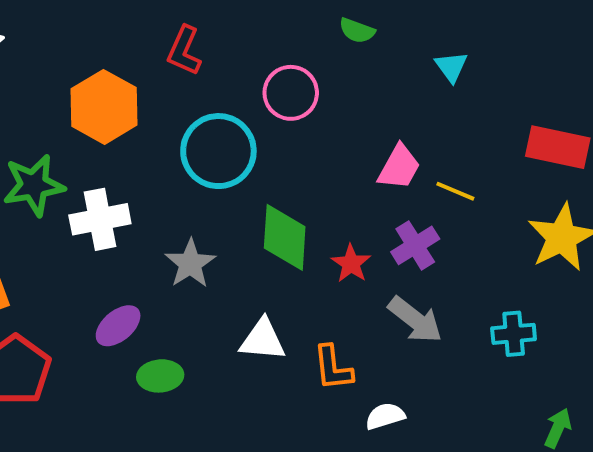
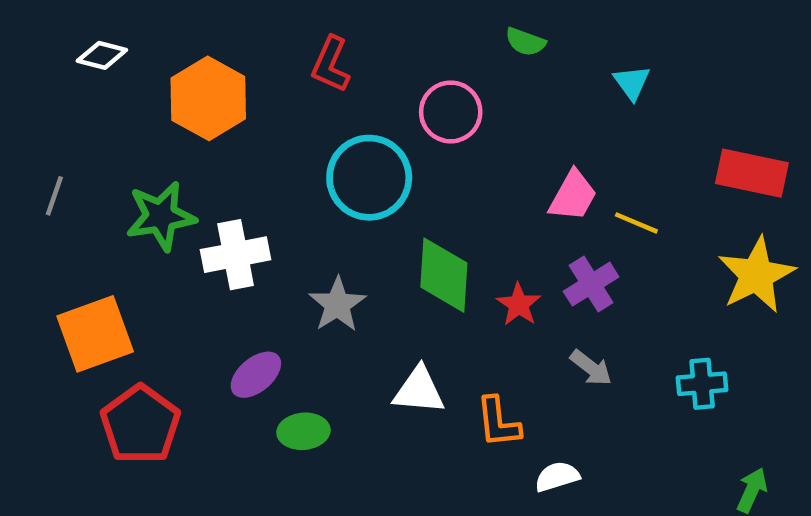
orange hexagon: (104, 107) -> (208, 98), moved
gray arrow: (415, 320) -> (591, 368), size x0.7

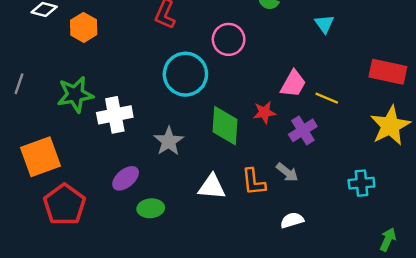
orange hexagon: (208, 98) -> (84, 27), moved, size x0.7
red star: (519, 304) -> (264, 112), moved, turned 30
gray arrow: (591, 368) -> (287, 172), moved
orange L-shape: (498, 422) -> (254, 182), moved
white semicircle: (557, 477) -> (292, 220), moved

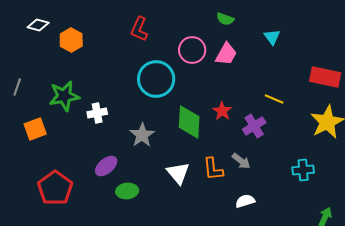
pink trapezoid: (293, 84) -> (226, 54), moved
red star: (264, 112) -> (222, 111), turned -30
white cross: (115, 115) -> (97, 113), size x0.7
orange square: (41, 157) -> (35, 129), moved, size x0.7
white triangle: (212, 187) -> (178, 173), turned 45

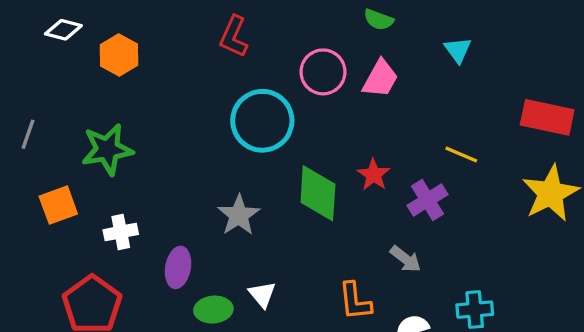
white cross: (97, 113) -> (121, 232), moved
purple ellipse: (106, 166) -> (178, 267), turned -40
orange L-shape: (213, 169) -> (355, 301), moved
cyan cross: (303, 170) -> (475, 310), moved
white triangle: (178, 173) -> (262, 294), moved, size x0.7

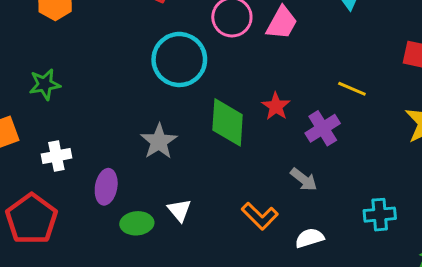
green star: (107, 149) -> (45, 84), size x0.7
orange L-shape: (355, 301) -> (260, 216), turned -39
cyan cross: (475, 310) -> (380, 215), moved

